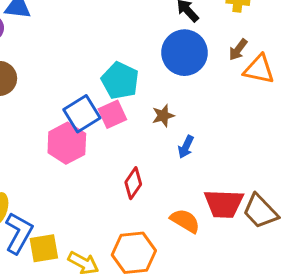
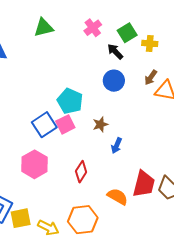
blue circle: (184, 53) -> (114, 81), size x0.7
pink hexagon: (67, 143) -> (35, 164), moved
red trapezoid: (224, 204) -> (144, 184), turned -76

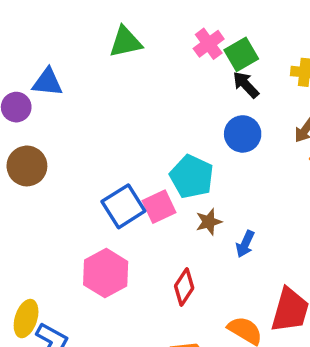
green square: (127, 33) -> (241, 54), moved
cyan pentagon: (70, 101) -> (192, 177), moved
brown star: (100, 124) -> (209, 222), moved

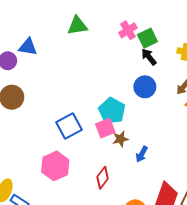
pink square: (159, 207) -> (105, 128), moved

